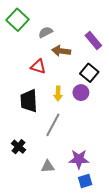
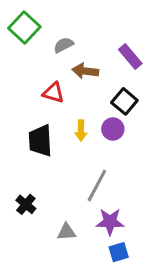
gray line: (53, 125) -> (97, 186), moved

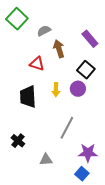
brown arrow: (85, 71) -> (59, 49), turned 66
purple star: (110, 222) -> (88, 153), moved
blue square: (119, 252) -> (82, 174), turned -32

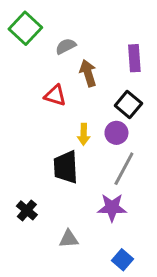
purple rectangle: (90, 39) -> (134, 58), turned 36
black trapezoid: (28, 97) -> (66, 167), moved
gray line: (67, 128) -> (124, 169), moved
purple star: (88, 153) -> (112, 207), moved

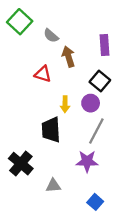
gray semicircle: (66, 46) -> (51, 36), turned -112
black cross: (27, 210) -> (21, 164), size x1.5

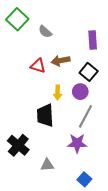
brown arrow: (68, 57) -> (61, 61), moved, turned -84

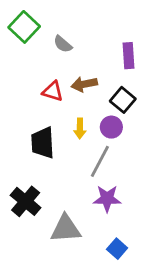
black trapezoid: (45, 115) -> (43, 143), moved
gray line: (85, 116) -> (100, 161), moved
gray triangle: (47, 165) -> (66, 229), size x1.6

